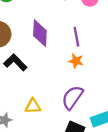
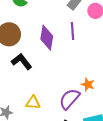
purple line: (76, 37) -> (73, 31), moved
orange star: (76, 61) -> (88, 85), moved

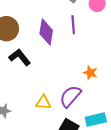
orange star: (88, 85) -> (90, 73), moved
yellow triangle: (33, 103) -> (43, 103), moved

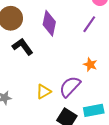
purple line: (73, 25) -> (89, 24), moved, turned 36
yellow triangle: (43, 103) -> (44, 92), turned -35

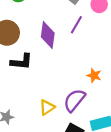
purple line: (89, 24) -> (76, 25), moved
black L-shape: (22, 47) -> (21, 62), turned 135

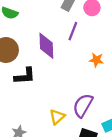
orange star: (94, 75) -> (96, 60), moved

